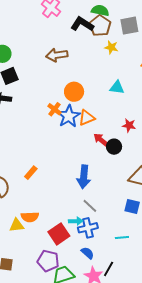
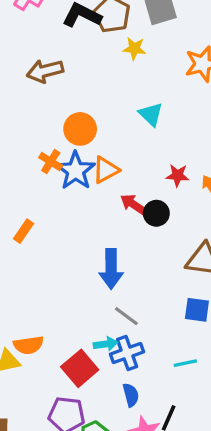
cyan triangle: (117, 87) -> (151, 114), turned 42
orange rectangle: (31, 173) -> (24, 231), moved
blue semicircle: (88, 253) -> (131, 395), turned 40

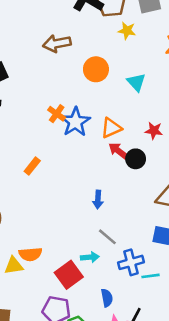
orange circle: (80, 129) -> (96, 69), moved
orange triangle: (106, 170) -> (111, 128), moved
blue arrow: (111, 269) -> (98, 199), size x0.6
blue cross: (127, 353) -> (131, 262), moved

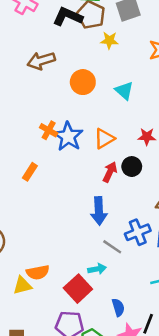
red arrow: (118, 151) -> (110, 172), moved, turned 84
orange rectangle: (32, 166) -> (30, 172), moved
blue arrow: (98, 199) -> (99, 211), size x1.5
blue cross: (131, 262) -> (138, 232), moved

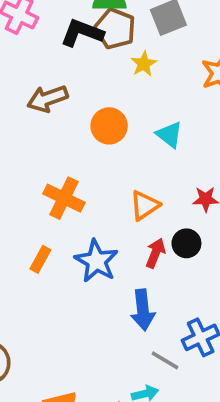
yellow star: (109, 40) -> (144, 64), turned -30
orange cross: (49, 130) -> (64, 198), size x1.5
blue star: (68, 136) -> (96, 261), moved

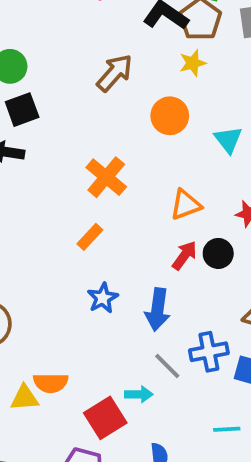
yellow star: (144, 64) -> (193, 63), moved
brown arrow: (47, 99) -> (115, 73), turned 138
orange rectangle: (40, 259) -> (90, 237), moved
blue star: (96, 261) -> (103, 298), moved, size x0.7

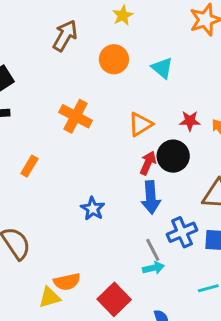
orange rectangle: (90, 237) -> (29, 166), moved
black circle: (218, 253) -> (173, 156), size x1.4
blue arrow: (157, 309) -> (151, 197), moved
gray line: (167, 366) -> (153, 250), turned 30
cyan arrow: (139, 394) -> (153, 268), moved

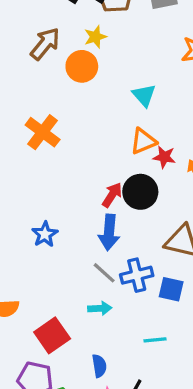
yellow star: (123, 15) -> (95, 37), moved
orange circle: (114, 59) -> (82, 66), moved
orange triangle: (140, 124) -> (143, 141), moved
gray line: (153, 250) -> (104, 273), moved, turned -30

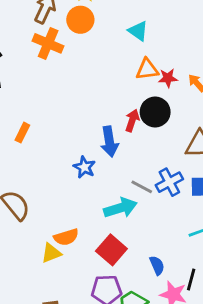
orange cross: (43, 132) -> (48, 43), moved
orange triangle: (143, 141) -> (147, 69), turned 30
blue arrow: (109, 232) -> (109, 142), moved
cyan arrow: (100, 308) -> (120, 208), moved, size x1.6

